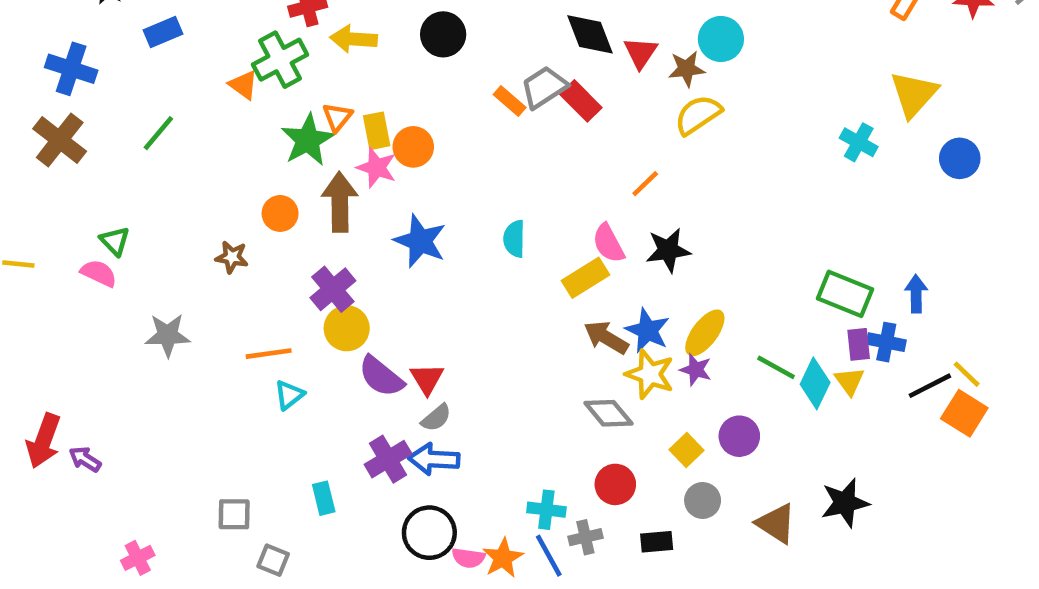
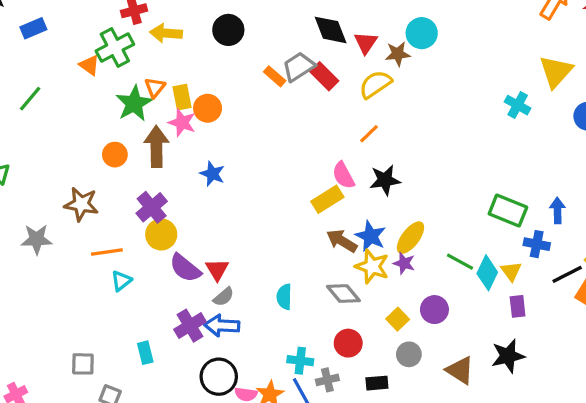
yellow semicircle: (698, 115) -> (375, 84), moved
cyan semicircle: (514, 239) -> (284, 297), moved
blue star: (420, 241) -> (212, 174), size x0.7
brown star: (232, 257) -> (81, 204), moved, size x1.5
purple rectangle: (859, 344) -> (518, 306), moved

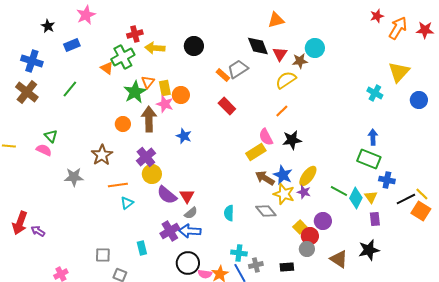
red rectangle: (324, 76) -> (227, 106), moved
brown star: (81, 204) -> (102, 155), turned 30
blue arrow: (558, 210) -> (373, 137), moved
red circle: (348, 343) -> (310, 236), moved

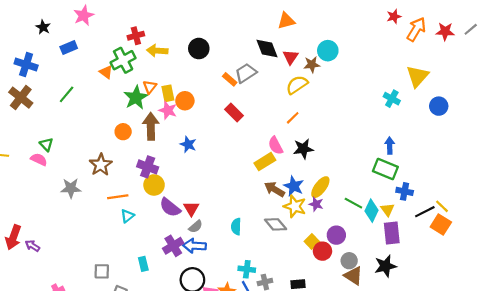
purple cross: (146, 157) -> (148, 167), turned -30
purple rectangle: (375, 219) -> (392, 233), size x1.5
gray circle: (307, 249) -> (349, 261), moved

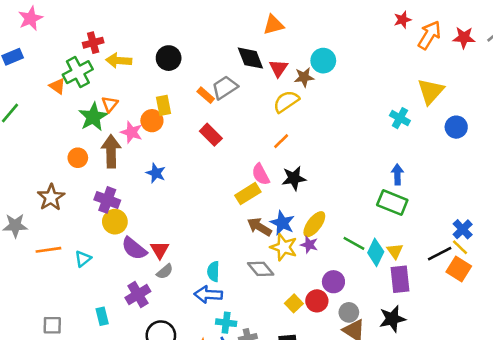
yellow rectangle: (168, 93) -> (163, 105), moved
blue cross: (405, 191) -> (463, 229), moved, turned 35
orange line: (118, 197) -> (48, 250), moved
yellow square: (312, 242) -> (294, 303), moved
blue arrow: (195, 246) -> (208, 295), moved

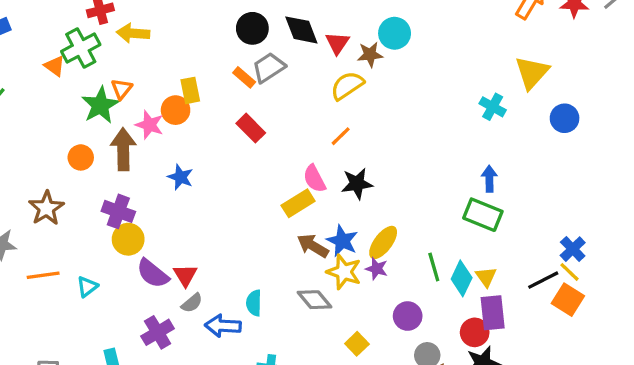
black circle: (169, 58) -> (252, 28), moved
green line: (354, 243) -> (434, 267), turned 45
blue arrow: (208, 295) -> (223, 326), moved
red circle: (317, 301) -> (475, 332), moved

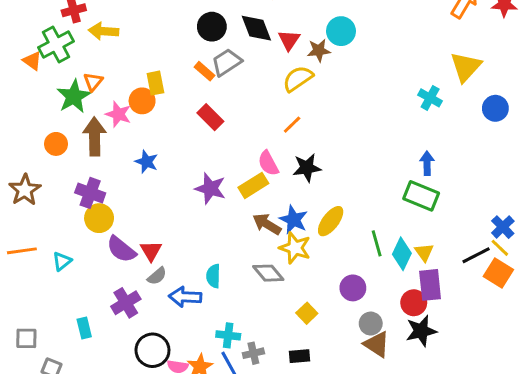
purple star: (377, 269) -> (210, 188), moved, size x1.5

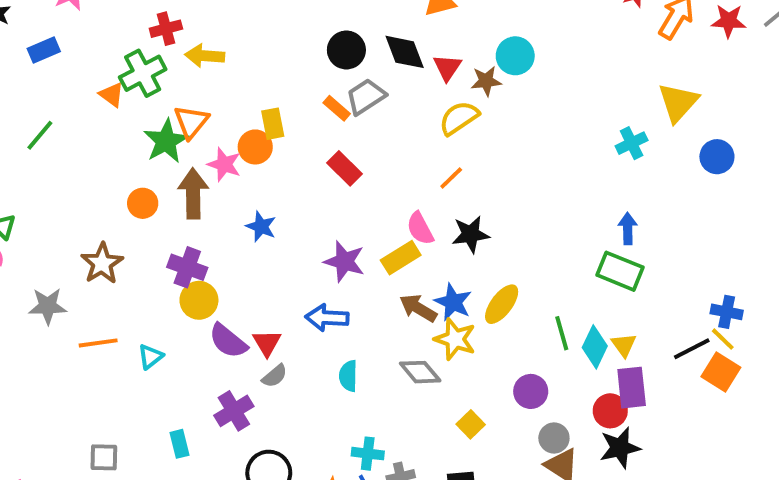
orange triangle: (93, 82) -> (191, 122), size x1.4
cyan cross: (430, 98) -> (632, 143), turned 35
blue cross: (503, 227) -> (727, 312), turned -35
blue arrow: (185, 297) -> (327, 318), moved

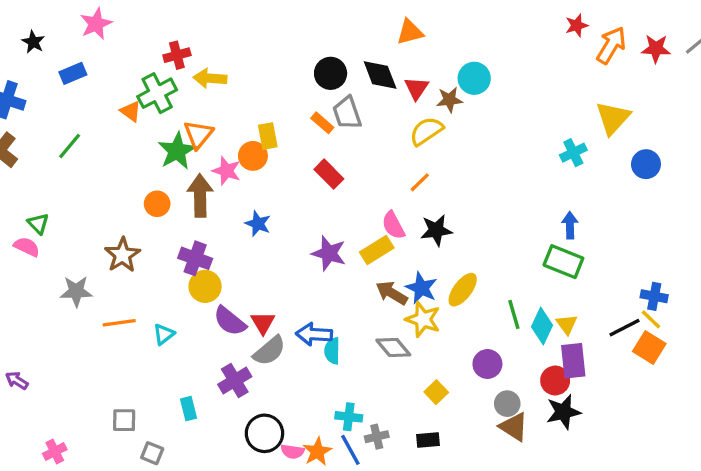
gray trapezoid: (366, 97) -> (347, 113), turned -76
blue arrow: (327, 318) -> (314, 334), moved
gray semicircle: (275, 376) -> (269, 351), size x1.5

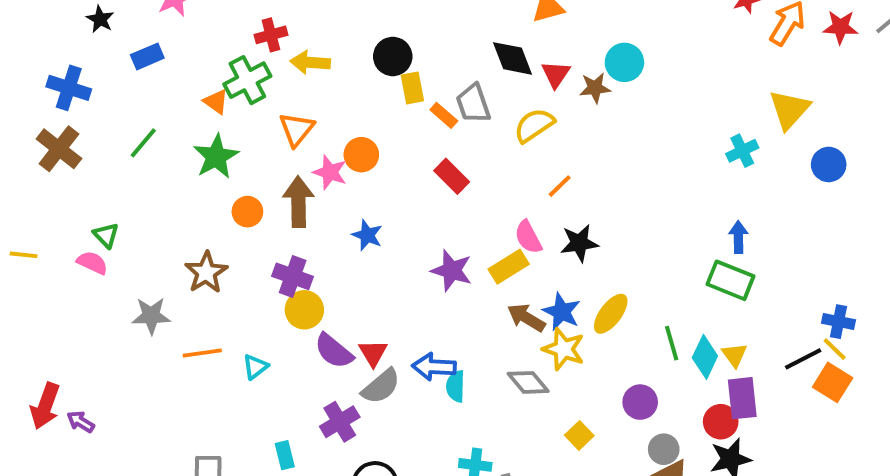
black circle: (331, 73) -> (393, 56), moved
yellow semicircle: (426, 131) -> (534, 125), moved
yellow rectangle: (268, 136) -> (412, 88), moved
green star: (177, 151) -> (216, 157), moved

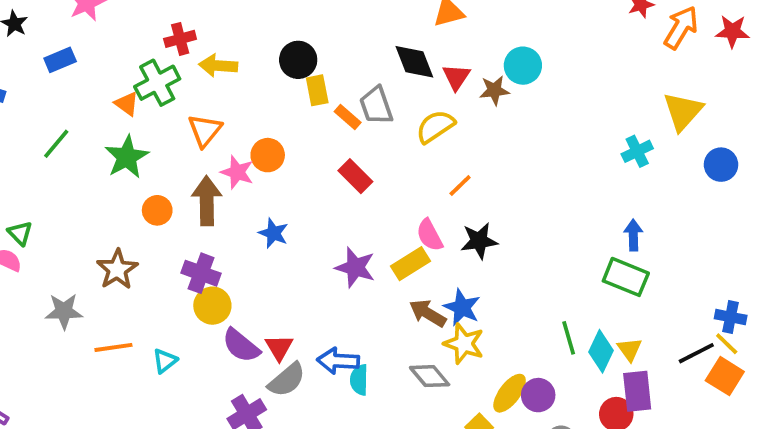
yellow ellipse: (611, 314) -> (510, 393), moved

